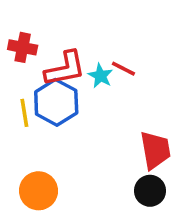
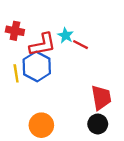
cyan star: (100, 76) -> (66, 35), moved
orange circle: (38, 191) -> (41, 125), moved

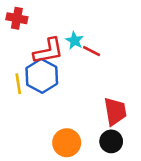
red cross: (15, 31) -> (17, 18), moved
orange circle: (41, 125) -> (67, 143), moved

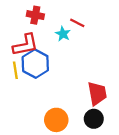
red cross: (17, 18) -> (35, 15), moved
red L-shape: (48, 51) -> (25, 45), moved
red line: (92, 51) -> (77, 23), moved

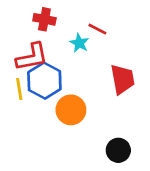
red trapezoid: (97, 93) -> (122, 79), moved
orange circle: (56, 120) -> (71, 110), moved

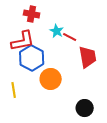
red line: (97, 29) -> (70, 37), moved
yellow line: (19, 89) -> (14, 90), moved

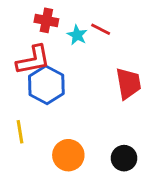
cyan star: (57, 31) -> (77, 35), moved
red line: (70, 37) -> (101, 29), moved
orange circle: (51, 79) -> (68, 155), moved

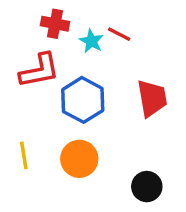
blue hexagon: (46, 85) -> (83, 100), moved
orange circle: (68, 155) -> (79, 159), moved

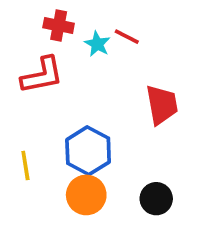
blue hexagon: (83, 100) -> (88, 151), moved
orange circle: (79, 159) -> (86, 195), moved

